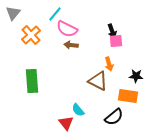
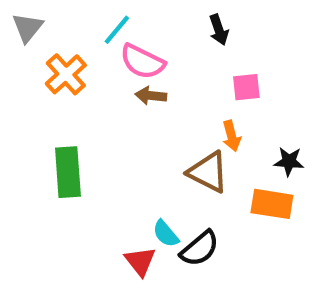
black arrow: (112, 31) -> (219, 30), moved
black semicircle: (114, 117) -> (200, 249), moved

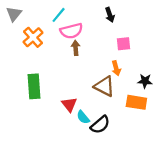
pink semicircle: (142, 62) -> (71, 31), turned -40
brown arrow: (151, 96) -> (76, 48), turned 80
red triangle: (140, 261) -> (69, 104), moved

